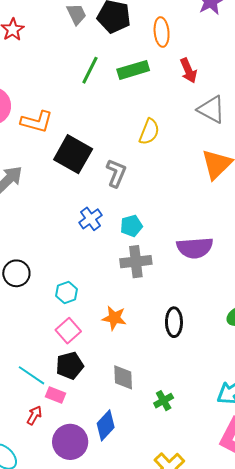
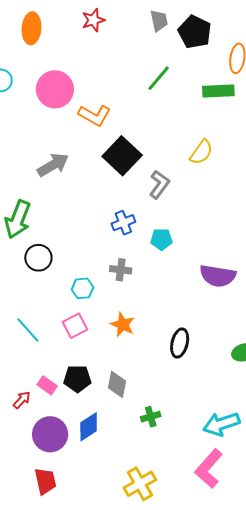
green rectangle: (133, 70) -> (218, 91), moved
gray cross: (136, 262) -> (121, 270), moved, size x0.7
black pentagon: (70, 366) -> (77, 379), moved
cyan line: (31, 375) -> (28, 330), moved

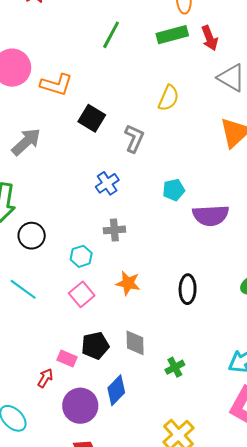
black square: (122, 156) -> (92, 118), size x0.7
cyan pentagon: (161, 239) -> (174, 190), moved
cyan line: (28, 330) -> (23, 289), moved

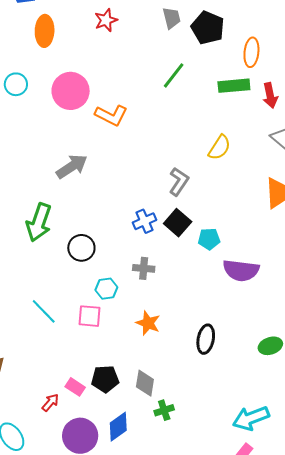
black square: (92, 118) -> (178, 223), moved
black circle: (32, 236) -> (81, 248), moved
pink square: (82, 294) -> (89, 316), moved, turned 35
green cross: (175, 367) -> (164, 410), moved

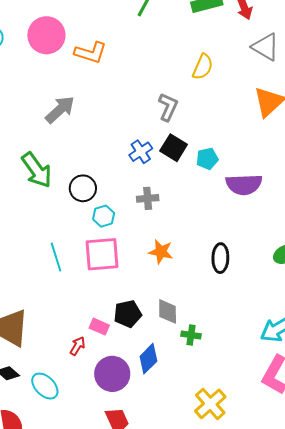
green arrow: (39, 222) -> (37, 170), turned -45
cyan hexagon: (106, 289) -> (104, 216), moved
cyan line: (44, 311) -> (56, 257), turned 36
pink square: (89, 316) -> (102, 254), size x1.5
green cross: (164, 410) -> (191, 335), turned 36

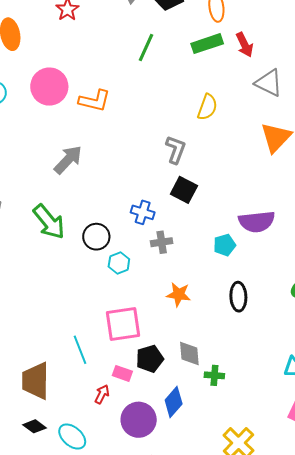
blue cross: (141, 152) -> (143, 212), moved, turned -35
cyan pentagon: (207, 159) -> (225, 245), moved
pink square: (102, 254) -> (123, 324), moved
cyan line: (56, 257) -> (80, 350), moved

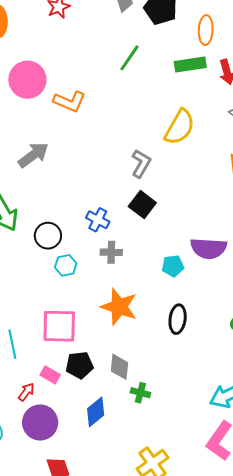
yellow semicircle: (207, 107) -> (180, 127), size x1.4
orange star: (179, 294) -> (119, 307), size x1.5
purple circle: (139, 420) -> (40, 422), moved

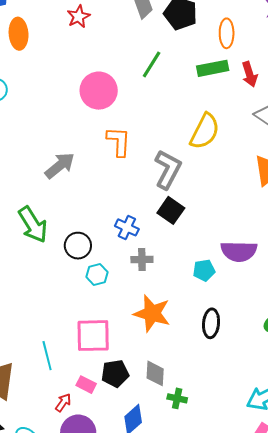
pink circle: (27, 80) -> (99, 91), moved
orange L-shape: (70, 101) -> (119, 141), moved, turned -108
gray L-shape: (141, 163) -> (168, 169), size x1.4

